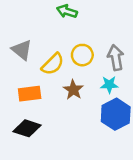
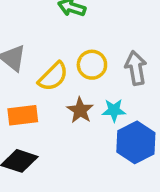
cyan star: (109, 85) -> (114, 110), moved

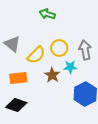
cyan star: (114, 110) -> (70, 67), moved

